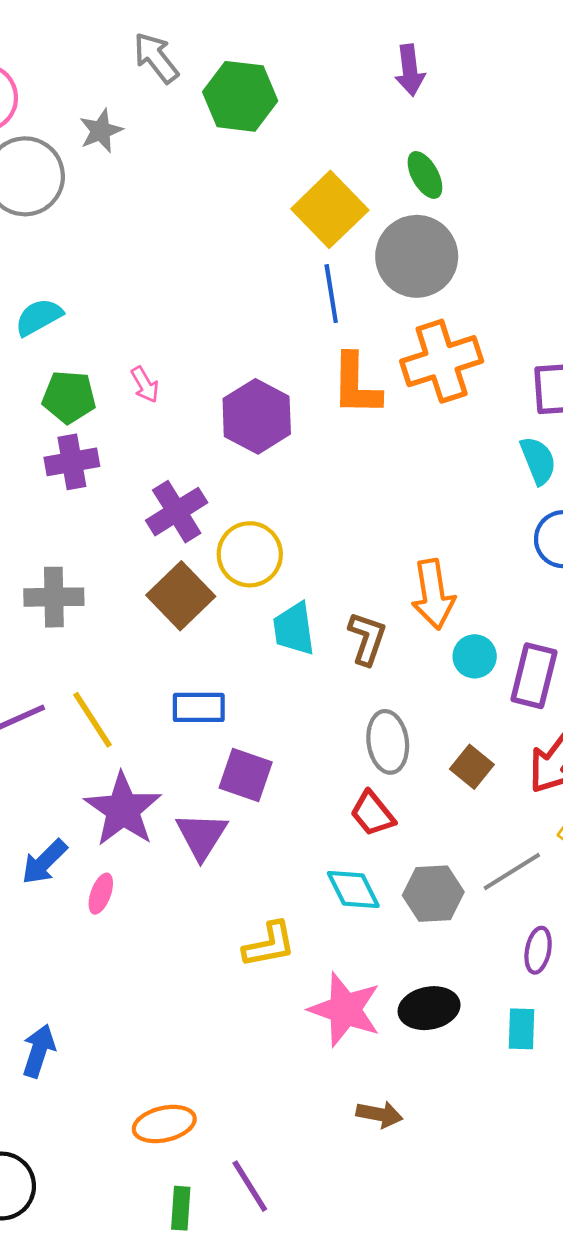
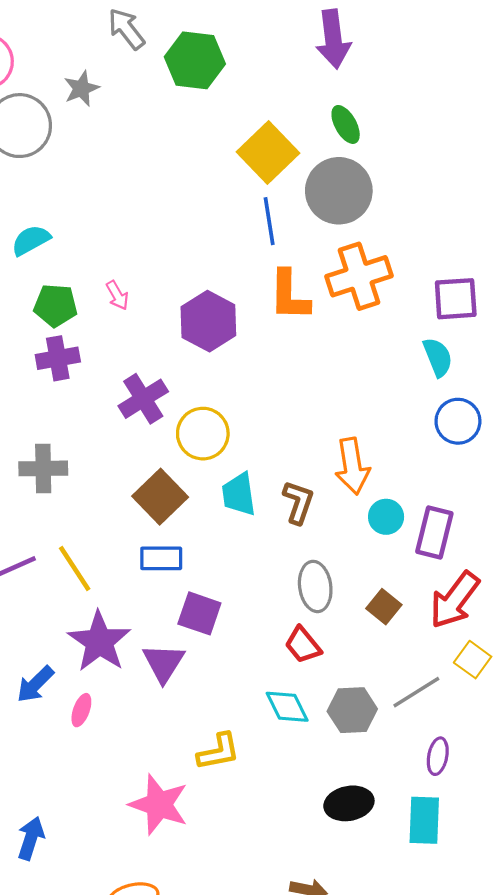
purple arrow: (410, 70) -> (333, 39), size x1.4
brown square: (181, 596) -> (160, 497), moved
pink star: (345, 1010) -> (159, 805), moved
cyan rectangle: (522, 1029) -> (424, 820), size x1.4

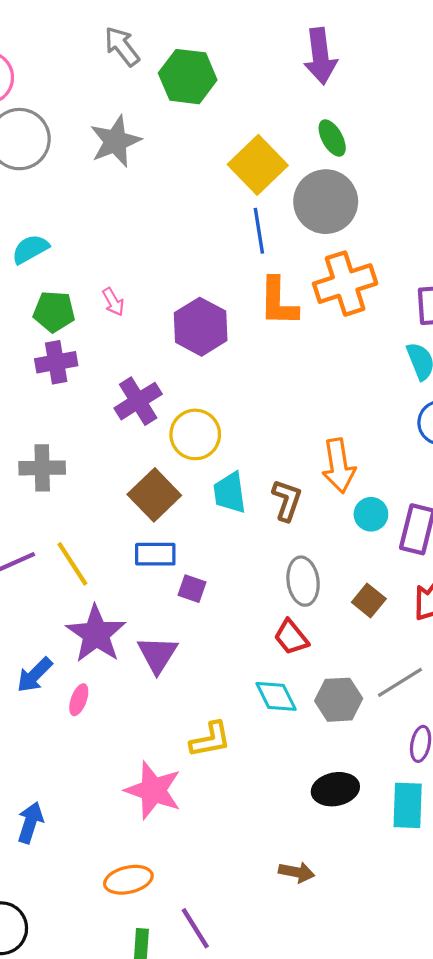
gray star: (81, 88) -> (115, 141), moved, size x1.5
purple square: (199, 613) -> (192, 589), moved, size x0.7

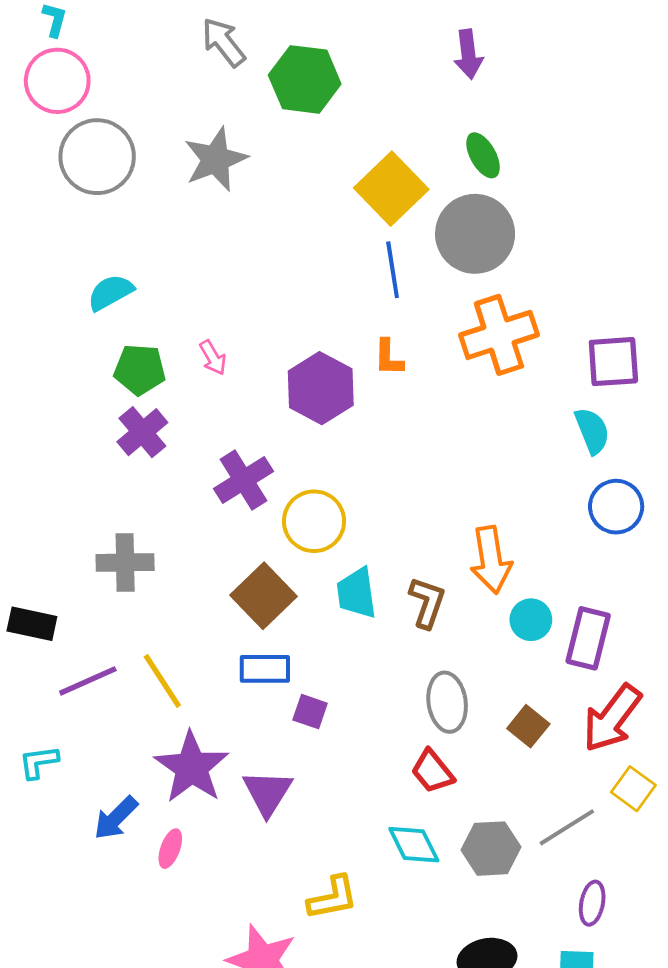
purple arrow: (320, 56) -> (468, 54), size x0.7
orange L-shape: (278, 302) -> (389, 358), moved, size x0.6
purple cross: (56, 362) -> (142, 432), turned -30

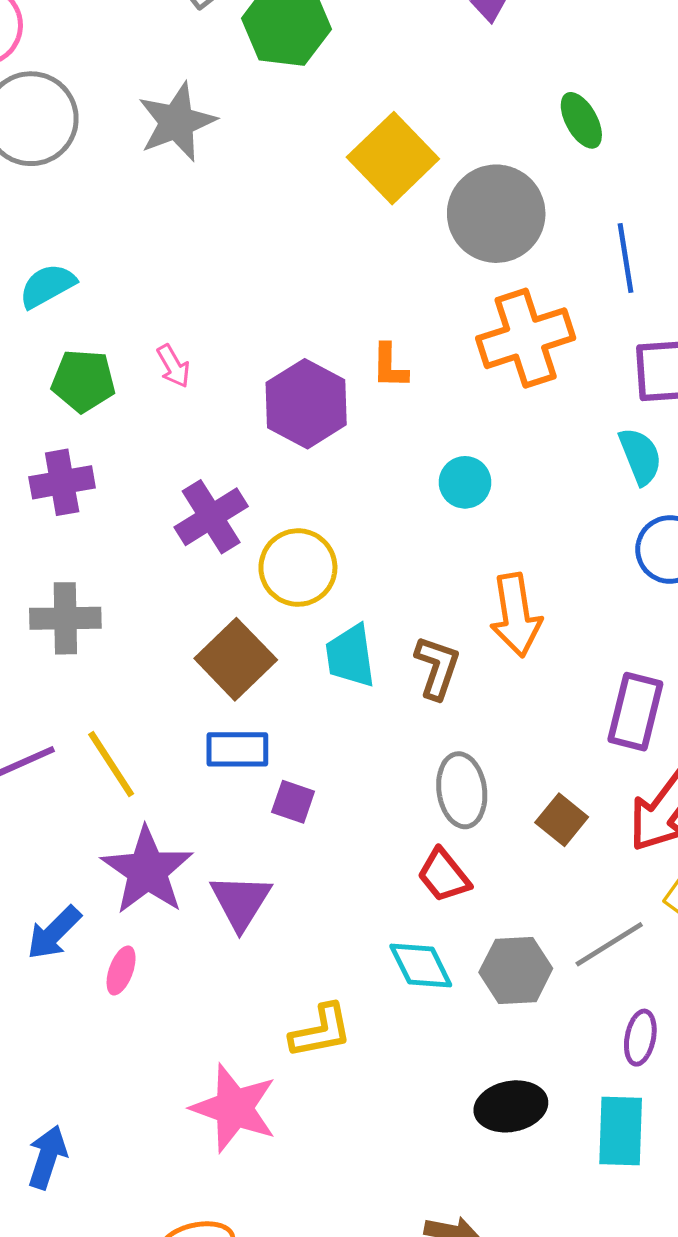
green ellipse: (483, 155) -> (581, 120), moved
blue line: (393, 270) -> (626, 258), moved
purple cross: (142, 432) -> (62, 482), moved, turned 30
cyan circle: (531, 620) -> (465, 482), moved

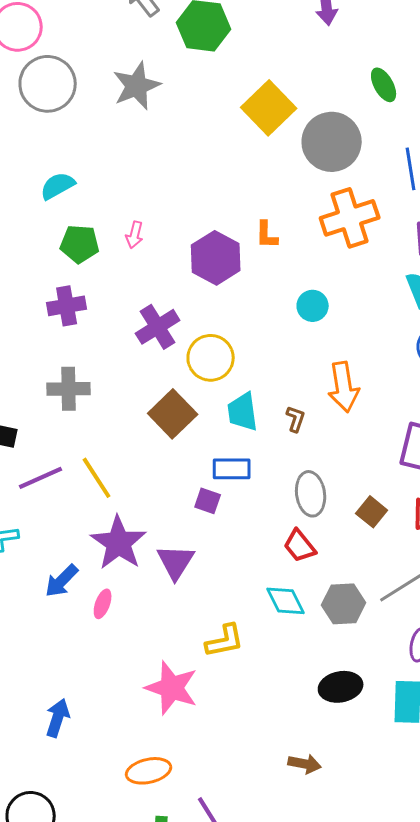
pink arrow: (173, 366) -> (135, 235), turned 44
brown L-shape: (437, 667) -> (296, 419), size x0.7
blue rectangle: (237, 749) -> (232, 469), moved

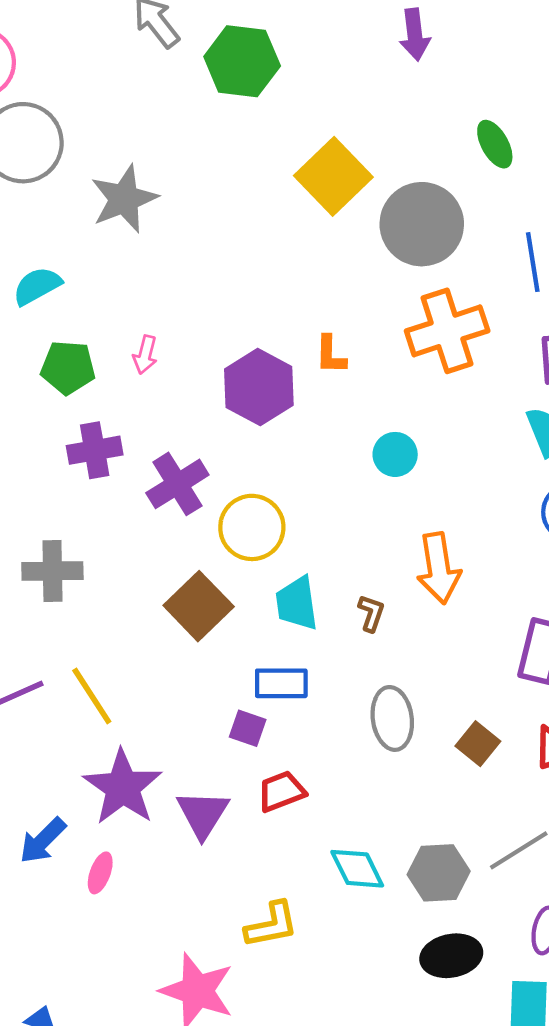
gray star: (137, 86) -> (124, 199), moved
purple cross: (67, 306) -> (95, 450), moved
red trapezoid: (300, 546) -> (281, 791), moved, turned 108
black ellipse: (341, 687) -> (451, 956), moved

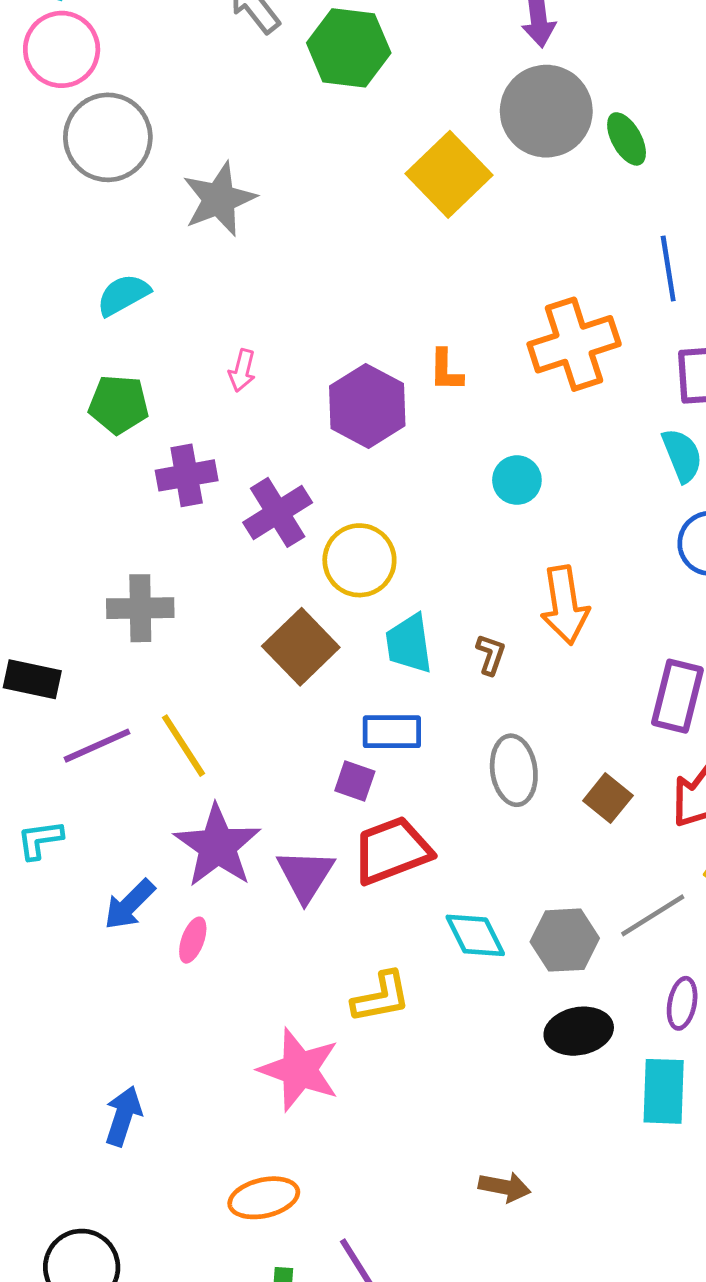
gray circle: (422, 224) -> (546, 111), moved
green pentagon: (68, 367) -> (119, 404), moved
red trapezoid: (281, 791) -> (392, 851), size x1.5

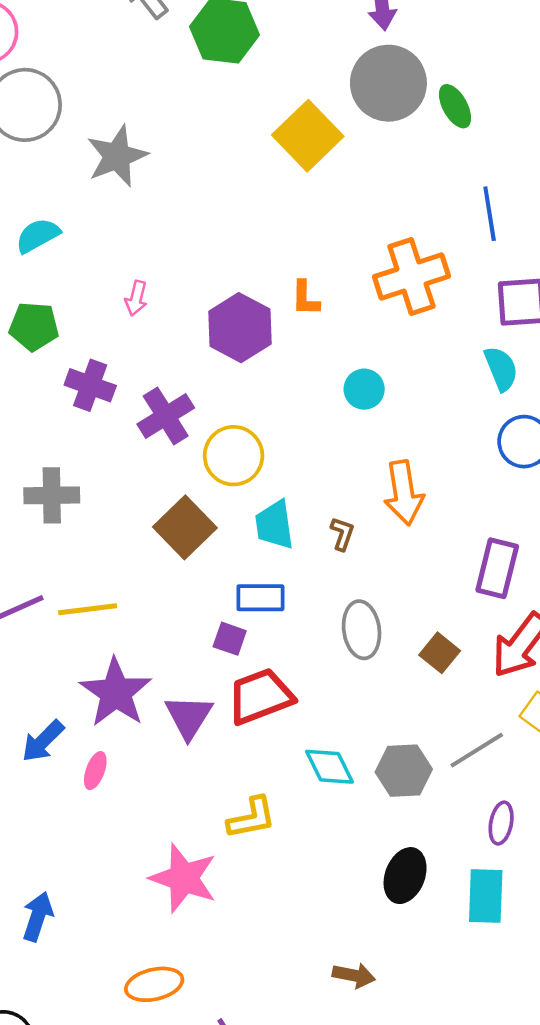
purple cross: (187, 475) -> (90, 385), turned 30
yellow line: (183, 746) -> (88, 609), turned -64
black ellipse: (579, 1031) -> (405, 876), moved, turned -58

